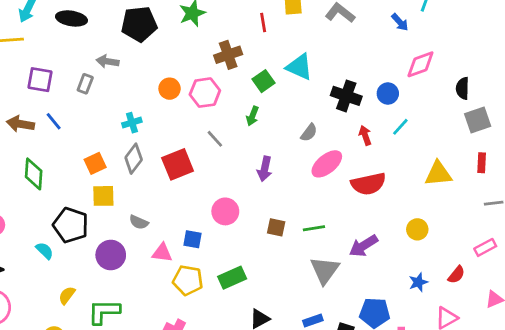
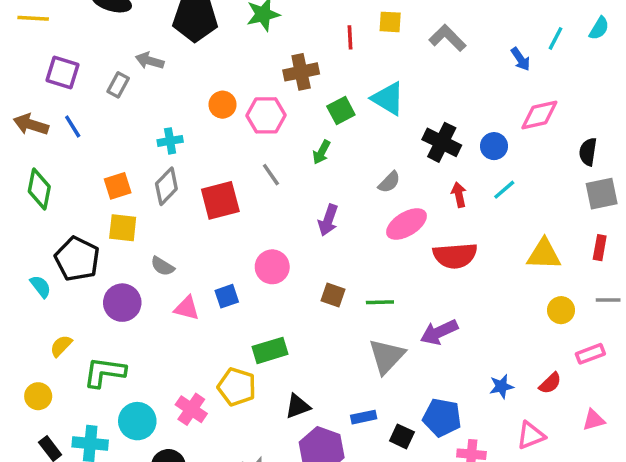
yellow circle: (417, 229) -> (561, 310), moved
blue square: (192, 239) -> (227, 296), turned -36
yellow pentagon: (188, 280) -> (237, 387), moved

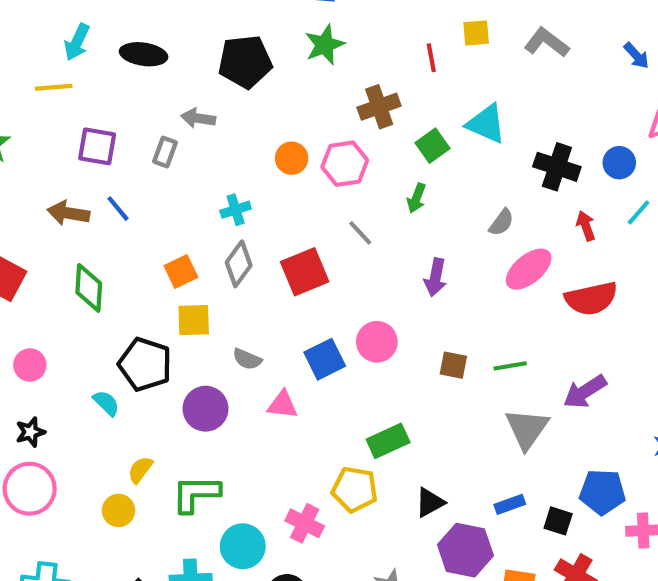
blue square: (227, 296) -> (325, 359), moved, size x1.4
yellow circle: (38, 396) -> (118, 510), moved

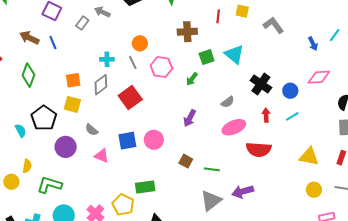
pink hexagon: (345, 164) -> (161, 67), moved
gray line: (360, 233) -> (133, 62), moved
red square: (305, 272) -> (130, 97), turned -30
yellow semicircle: (140, 470) -> (27, 166), turned 136

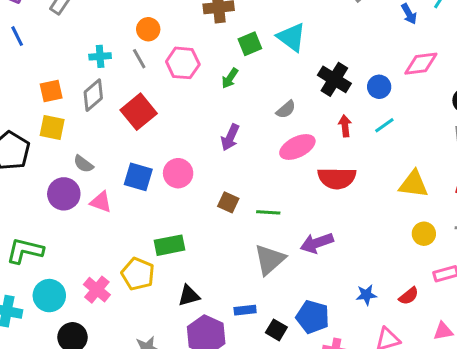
blue square: (127, 141) -> (138, 177), turned 30
purple circle: (66, 147) -> (64, 194), moved

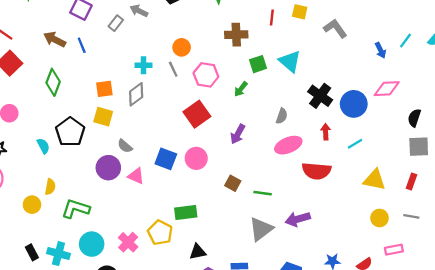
blue circle: (379, 87) -> (354, 104), size x1.5
gray semicircle: (286, 109) -> (282, 116), turned -35
red square: (139, 112) -> (197, 114), moved
cyan line: (384, 125) -> (355, 144), moved

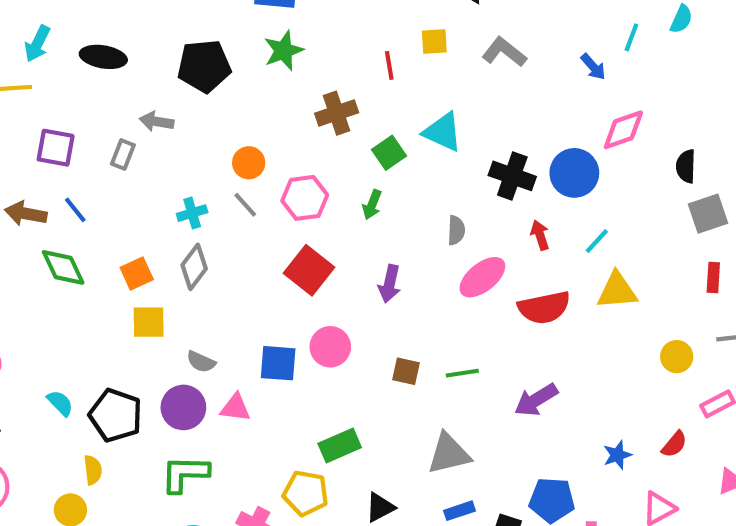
green diamond: (53, 82) -> (63, 267), moved, turned -30
black pentagon: (70, 132) -> (116, 415), moved
yellow triangle: (374, 180) -> (617, 291), moved
green L-shape: (76, 209) -> (185, 474), moved
gray triangle: (261, 229) -> (449, 454), moved, turned 40

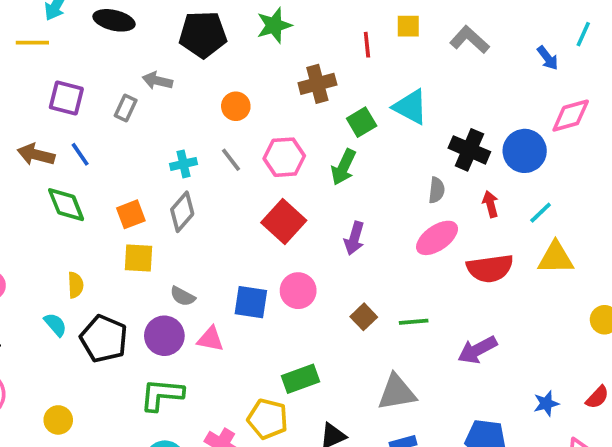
orange circle: (249, 163) -> (236, 106), moved
green arrow: (372, 205) -> (344, 167), size x1.4
gray semicircle: (456, 230) -> (437, 190), moved
brown square: (406, 371) -> (364, 317), turned 30
yellow semicircle: (93, 470) -> (75, 285), moved

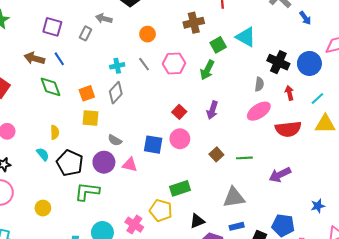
blue arrow: (548, 58) -> (305, 18), moved
red square: (284, 222) -> (179, 112), moved, size x0.6
green L-shape: (162, 395) -> (87, 192), moved

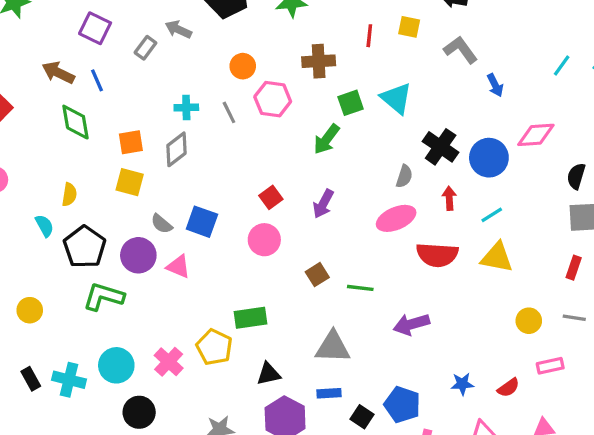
pink hexagon: (174, 63) -> (273, 99), moved
blue square: (153, 145) -> (202, 222), moved

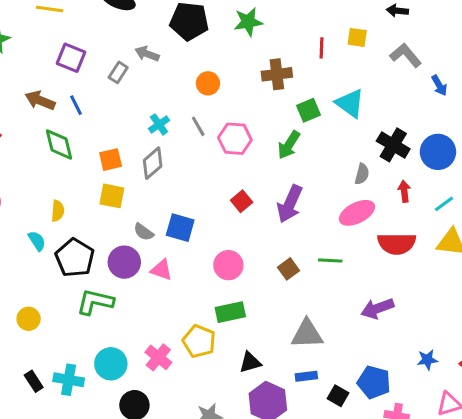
pink hexagon: (273, 99) -> (235, 139), moved
cyan cross: (186, 107) -> (159, 124), turned -30
purple arrow: (323, 204) -> (290, 204), size x1.4
pink circle: (264, 240) -> (228, 265), moved
green line: (360, 288) -> (330, 260), moved

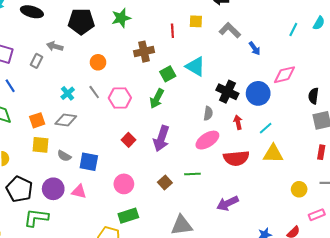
gray diamond: (153, 163) -> (66, 120), turned 55
gray semicircle: (144, 232) -> (64, 156), moved

